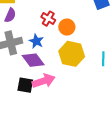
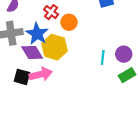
blue star: (36, 41) -> (37, 34), size x1.5
yellow hexagon: (72, 54) -> (54, 47), moved

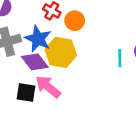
pink arrow: (41, 74) -> (48, 87), turned -120

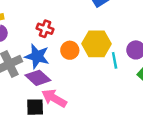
orange circle: (75, 21) -> (70, 50), moved
yellow hexagon: (61, 52) -> (96, 44), moved

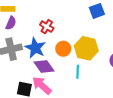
cyan line: (115, 60) -> (78, 72), moved
purple diamond: (38, 78) -> (44, 66), moved

